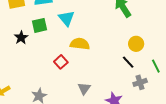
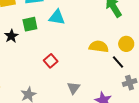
cyan triangle: (66, 18) -> (57, 17), turned -42
yellow semicircle: (80, 44) -> (99, 47), moved

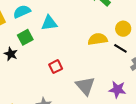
red square: (51, 61) -> (56, 67), turned 32
gray triangle: (74, 88) -> (85, 86), size x1.5

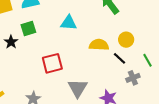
cyan triangle: (49, 23) -> (69, 23), moved
red square: (56, 67) -> (52, 63), size x1.5

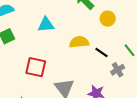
yellow circle: (126, 40) -> (108, 19), moved
red square: (52, 63) -> (36, 67), turned 35

